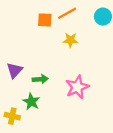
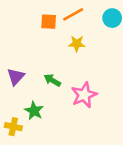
green arrow: (40, 79) -> (52, 80), moved, turned -144

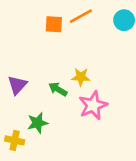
yellow star: (77, 44) -> (81, 77), moved
green star: (34, 111) -> (38, 123), turned 30

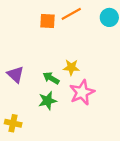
purple triangle: (17, 85) -> (15, 74), turned -30
green star: (38, 123) -> (48, 101), moved

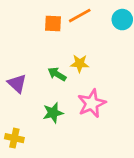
yellow star: (71, 67) -> (80, 63), moved
green arrow: (51, 78) -> (57, 74), moved

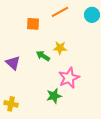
orange square: (53, 24) -> (33, 24), moved
green star: (53, 113) -> (54, 96), moved

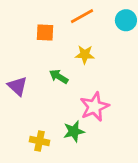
yellow star: (60, 48) -> (85, 55), moved
yellow cross: (11, 104) -> (39, 141), moved

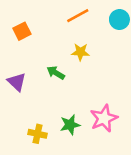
orange square: (45, 33) -> (22, 31), moved, turned -30
pink star: (94, 107) -> (104, 118), moved

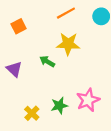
yellow star: (80, 52) -> (68, 44), size x1.5
yellow cross: (38, 134) -> (32, 113), turned 32

